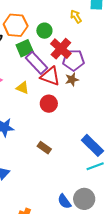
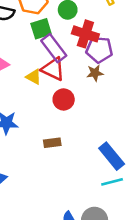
red cross: (61, 49) -> (85, 34), turned -30
red triangle: (50, 76) -> (53, 69), moved
brown rectangle: (44, 148) -> (52, 143), moved, turned -48

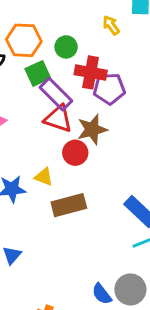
brown star: (95, 73) -> (92, 130), moved, size x1.5
yellow triangle: (34, 77) -> (44, 177), moved
brown rectangle: (52, 143) -> (69, 205), size x1.6

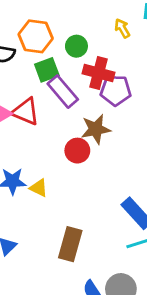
red triangle: (58, 119) -> (26, 112), moved
yellow triangle: (44, 177) -> (39, 188), moved
brown rectangle: (69, 205) -> (70, 244), moved, turned -64

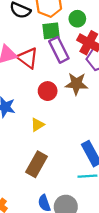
red circle: (77, 151) -> (48, 91), moved
yellow triangle: (39, 188) -> (38, 125), moved, turned 48

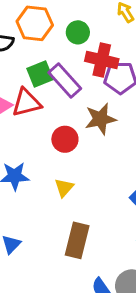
green square: (51, 31) -> (40, 74), moved
red triangle: (28, 58) -> (26, 103), turned -35

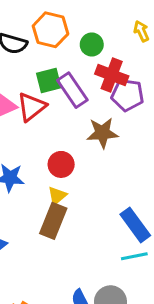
red triangle: (26, 103) -> (32, 107), turned -32
red circle: (65, 139) -> (61, 164), moved
brown rectangle: (77, 240) -> (53, 221), moved

